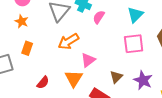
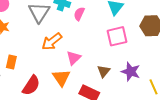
orange rectangle: (27, 48) -> (11, 62), moved
red semicircle: (43, 83) -> (31, 85), size x1.5

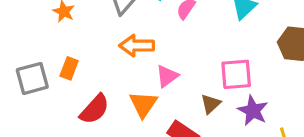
pink square: (117, 36) -> (236, 74), moved
orange arrow: (52, 42) -> (137, 46), turned 30

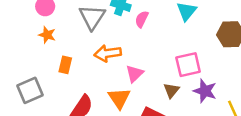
orange rectangle: (69, 68) -> (65, 65), moved

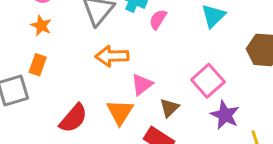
orange rectangle: (65, 65) -> (38, 65), moved
pink square: (188, 65) -> (208, 81), turned -35
brown triangle: (171, 90) -> (169, 108), moved

